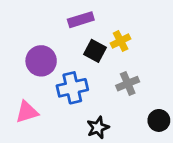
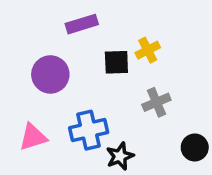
purple rectangle: (81, 20) -> (82, 24), moved
black square: (95, 51) -> (116, 62), turned -30
blue cross: (72, 88) -> (89, 130), moved

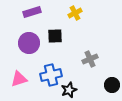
purple rectangle: (82, 24) -> (32, 12), moved
yellow cross: (148, 50) -> (75, 13), moved
black square: (116, 62) -> (55, 36), moved

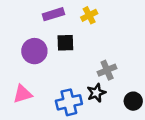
purple rectangle: (32, 12) -> (53, 14), moved
blue cross: (51, 75) -> (69, 102), moved
black star: (69, 90) -> (96, 93), moved

